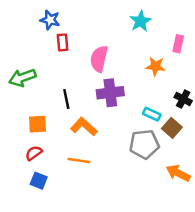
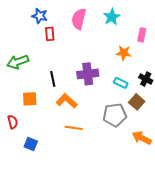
pink semicircle: (99, 59) -> (79, 19), moved
cyan rectangle: (152, 114) -> (121, 83), moved
red semicircle: (34, 153) -> (13, 122), moved, turned 112
orange line: (79, 161) -> (74, 128), moved

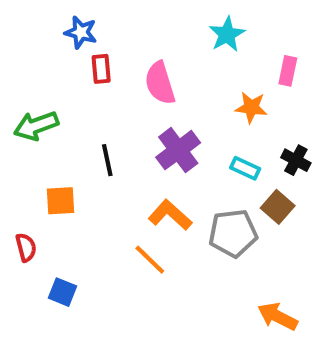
pink semicircle: (79, 19) -> (160, 83), moved, turned -30
purple cross: (88, 74) -> (178, 150), turned -30
orange L-shape: (67, 101) -> (170, 215), moved
orange line: (74, 128) -> (150, 260), turned 36
orange arrow: (142, 138) -> (278, 316), moved

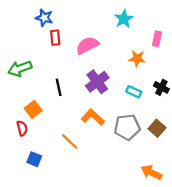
pink semicircle: (160, 83) -> (87, 45), turned 80
orange square: (60, 201) -> (33, 109), turned -35
brown square: (278, 207) -> (157, 128), moved
red semicircle: (26, 247) -> (22, 128), moved
orange line: (150, 260) -> (70, 141), moved

